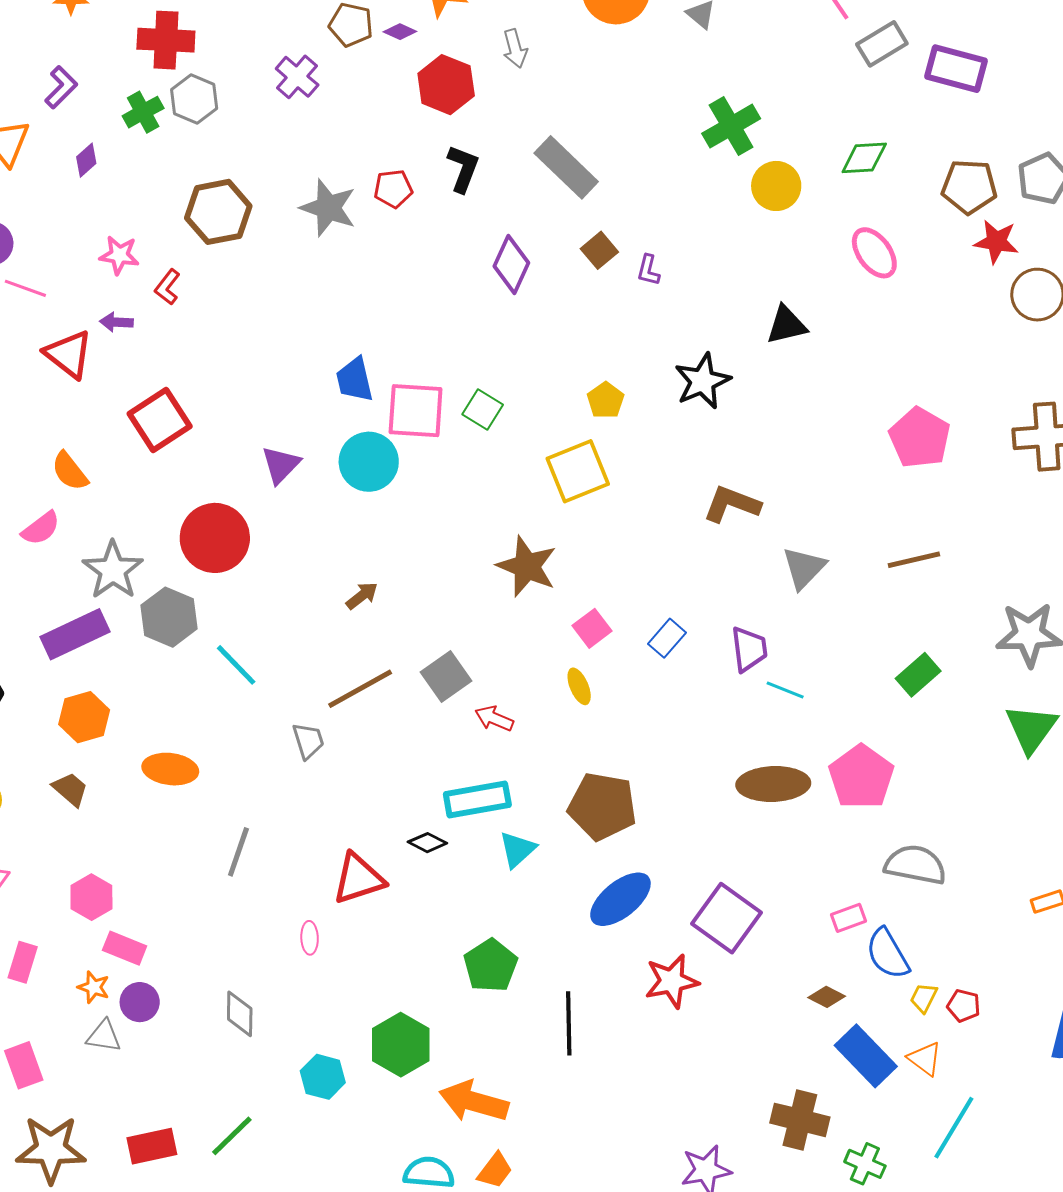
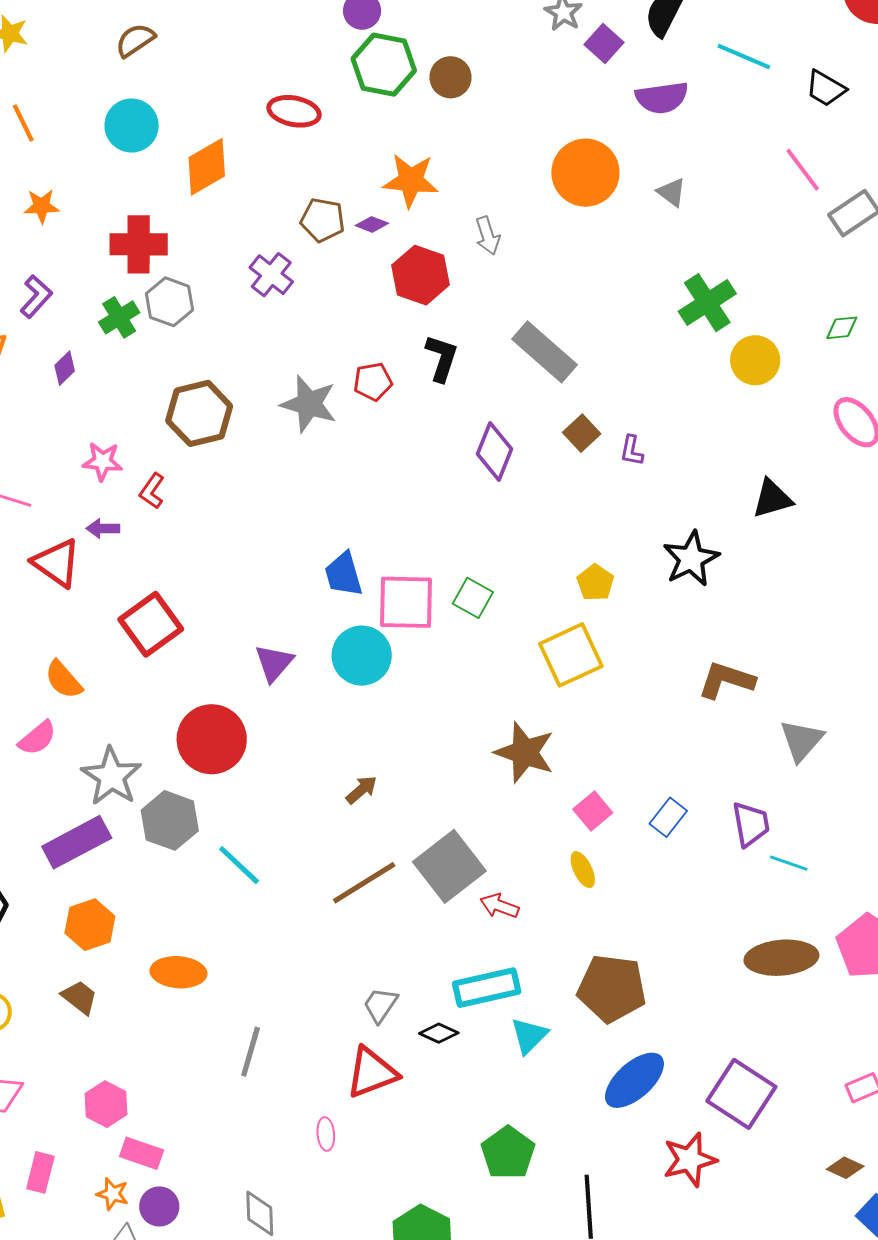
green diamond: (864, 158) -> (842, 328), size x0.7
gray square: (446, 677) -> (449, 866), size x1.4
gray trapezoid: (308, 741) -> (380, 1005), moved, turned -126

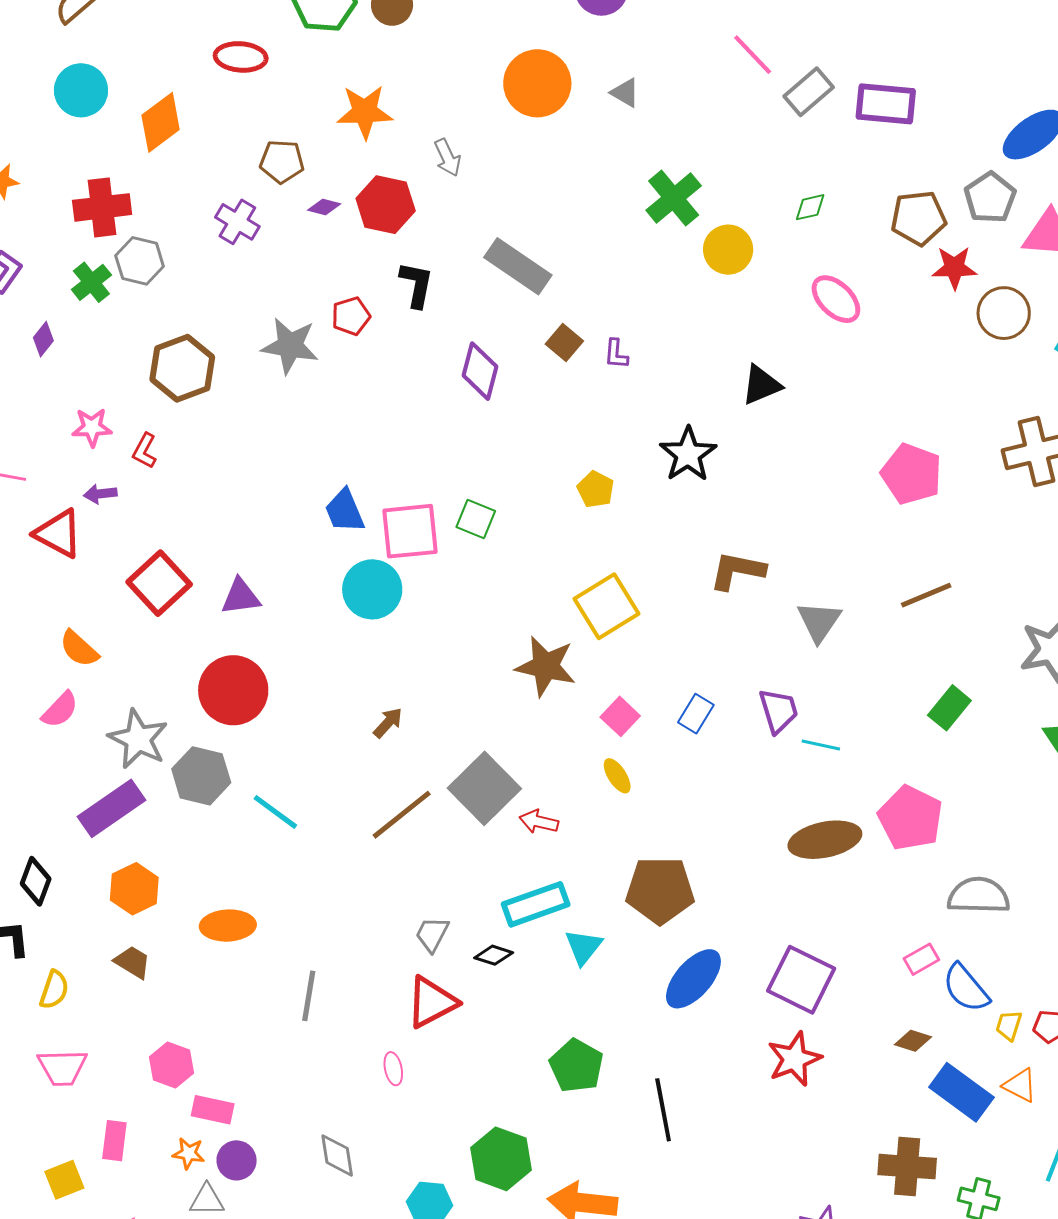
purple diamond: (372, 224) -> (324, 207), moved
yellow square: (571, 655) -> (606, 606), moved
purple triangle: (274, 663) -> (241, 597), moved, turned 48
red star: (690, 1160) -> (794, 1059), moved

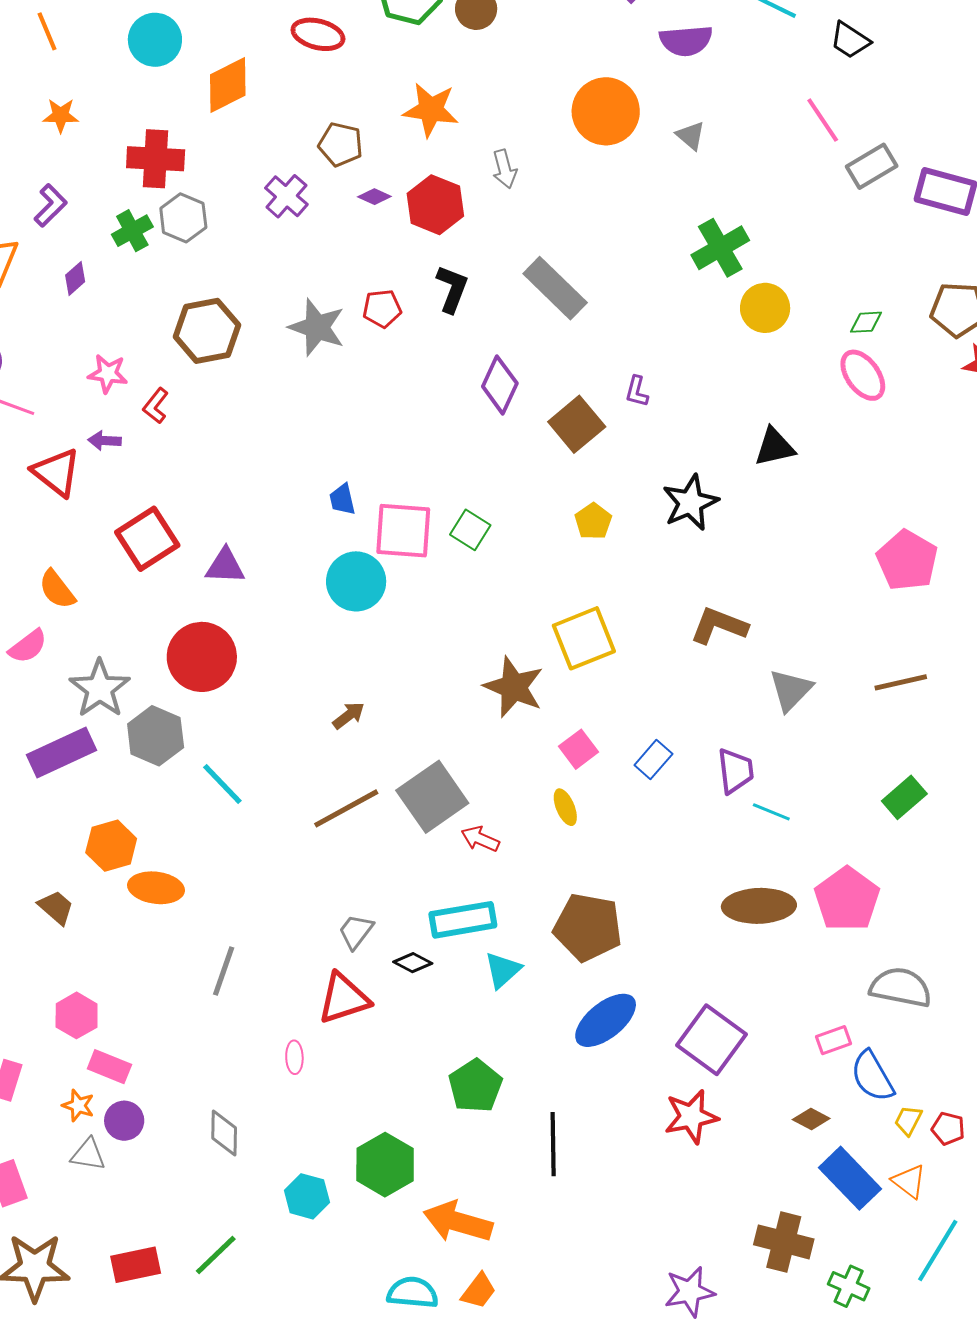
green diamond: (810, 207) -> (866, 322), moved
brown square: (564, 342) -> (577, 424), moved, size x1.5
blue trapezoid: (345, 511) -> (342, 499), size x0.7
orange hexagon: (134, 889) -> (111, 846), moved

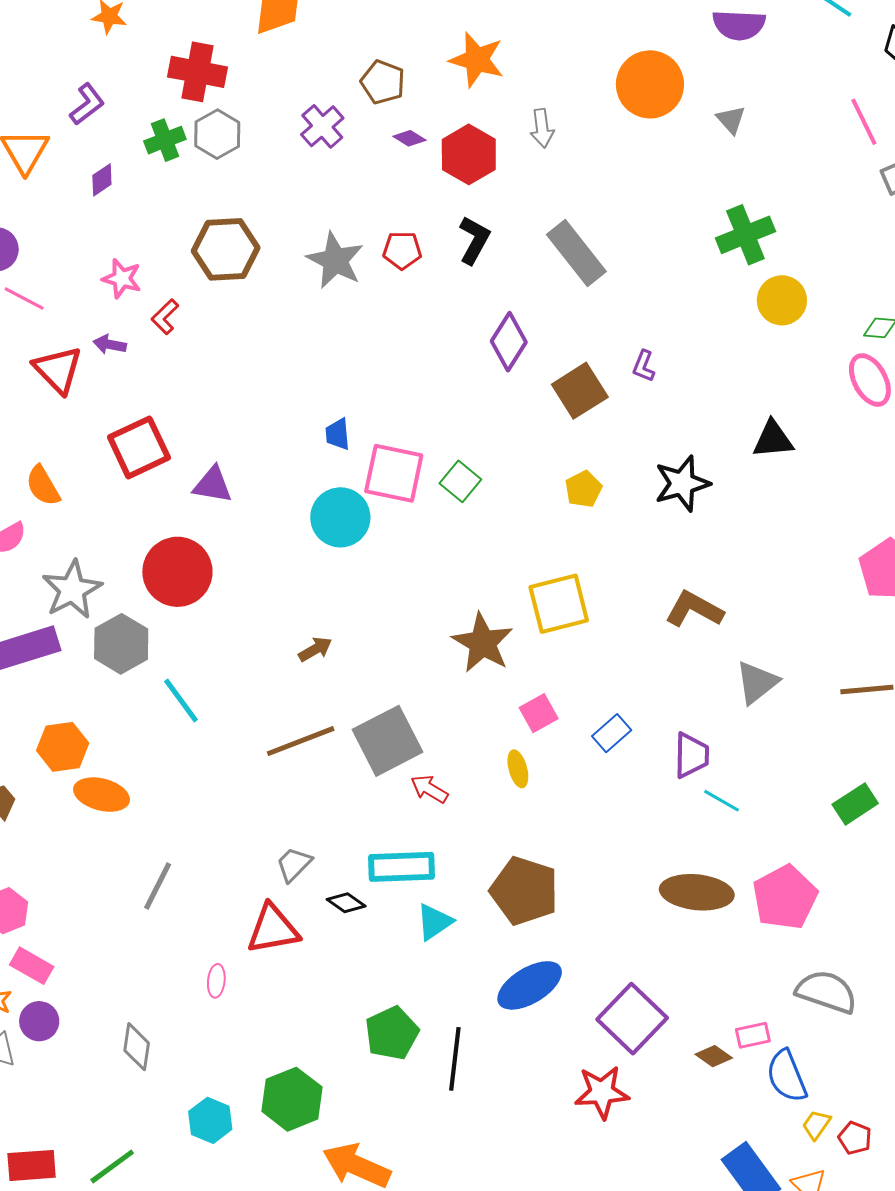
brown diamond: (811, 1119) -> (714, 1056), moved
black line: (553, 1144) -> (455, 1059), moved

